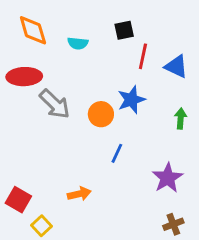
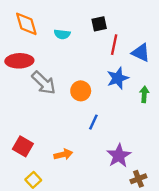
blue star: (131, 100) -> (118, 78), moved
purple star: (168, 178) -> (119, 156), moved
red square: (18, 200) -> (23, 146), moved

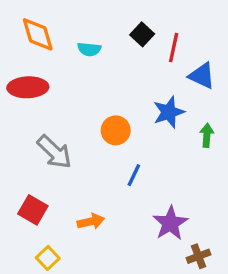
black square: (99, 24) -> (142, 34), turned -35
red line: (114, 45) -> (174, 48), moved
gray arrow: (44, 83) -> (54, 152), moved

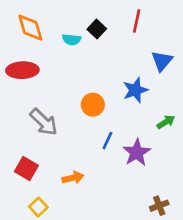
black square: (142, 34) -> (97, 29), moved
red line: (174, 48) -> (137, 21), moved
blue triangle: (202, 76) -> (162, 61), turned 45
green arrow: (207, 135) -> (166, 122), moved, turned 54
purple star: (170, 223) -> (137, 153), moved

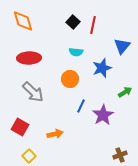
red line: (137, 21) -> (93, 25), moved
cyan semicircle: (72, 40) -> (76, 52), moved
red ellipse: (22, 70) -> (29, 58), moved

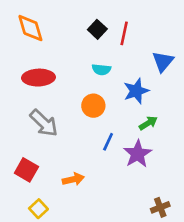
green arrow: (125, 92) -> (148, 123), moved

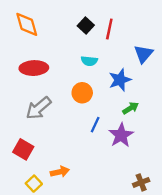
gray arrow: (44, 123) -> (39, 108), turned 96
orange arrow: (73, 179) -> (60, 172), moved

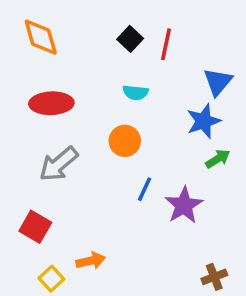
blue star: (120, 80) -> (204, 121), moved
green arrow: (131, 108) -> (218, 159), moved

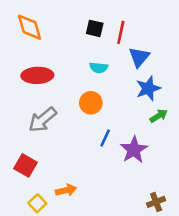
black square: (130, 39) -> (95, 28), turned -30
blue triangle: (218, 82) -> (139, 57), moved

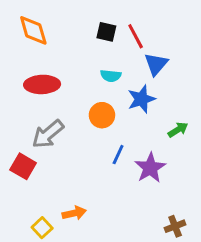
red line: (121, 32) -> (136, 36), turned -40
blue star: (148, 88) -> (141, 99), moved
red square: (26, 165) -> (23, 166), moved

